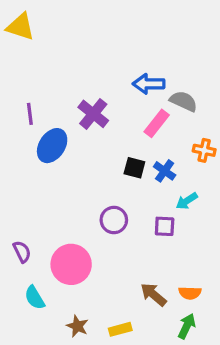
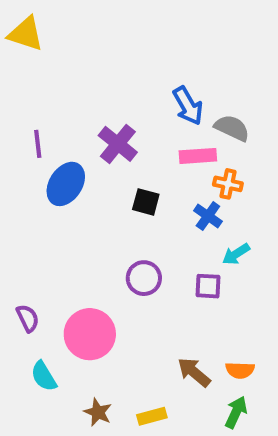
blue arrow: (149, 84) -> (188, 106), turned -120
pink rectangle: (157, 123) -> (198, 156), turned 48
orange cross: (204, 150) -> (228, 184), moved
black square: (134, 168) -> (146, 202), moved

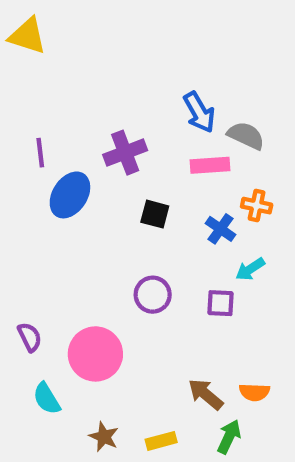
purple cross: (118, 144) -> (125, 153), turned 30
orange cross: (228, 184) -> (257, 206), moved
green arrow: (236, 412) -> (229, 437), moved

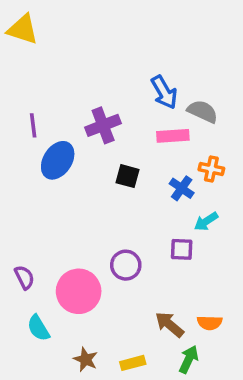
purple circle: (153, 295) -> (126, 265), moved

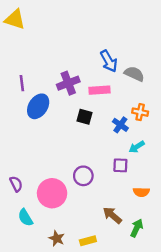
pink rectangle: (173, 136) -> (100, 90), moved
orange semicircle: (210, 323) -> (141, 192), moved
green arrow: (189, 359) -> (137, 228), moved

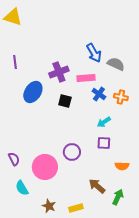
purple line: (22, 83) -> (15, 62), moved
black square: (84, 117) -> (65, 101), moved
blue cross: (120, 125) -> (99, 94), moved
cyan arrow: (137, 147) -> (104, 122), moved

